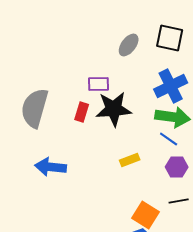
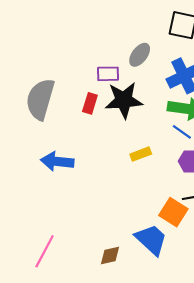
gray ellipse: (129, 45) -> (140, 55), moved
orange square: (146, 215) -> (173, 212), moved

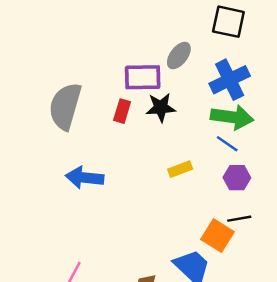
purple rectangle: (108, 74) -> (143, 77), size x1.4
black star: (124, 100) -> (161, 107), size x0.7

